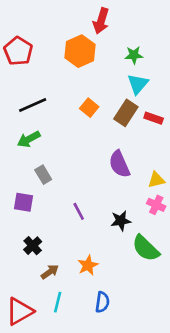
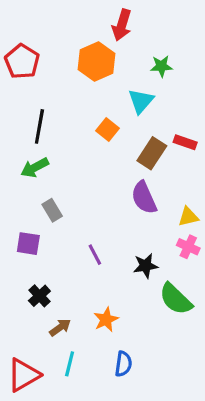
cyan triangle: (138, 84) -> (141, 101), moved
black line: (33, 105) -> (39, 126), turned -56
brown rectangle: (126, 113) -> (152, 153), moved

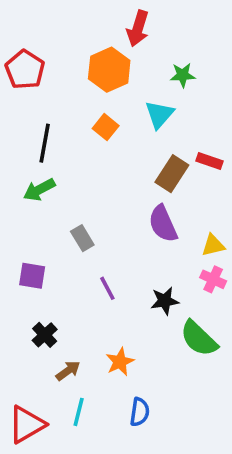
orange square: (108, 130) -> (106, 127), moved
gray rectangle: (52, 210) -> (82, 238), moved

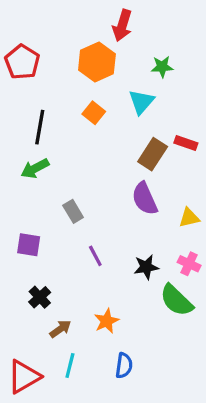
pink cross: (213, 279) -> (189, 264), moved

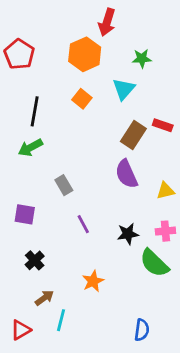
pink cross: (189, 264) -> (165, 231), turned -30
brown arrow: (60, 329) -> (44, 298), moved
blue semicircle: (124, 365) -> (142, 330), moved
red triangle: (24, 377) -> (21, 330), size x0.7

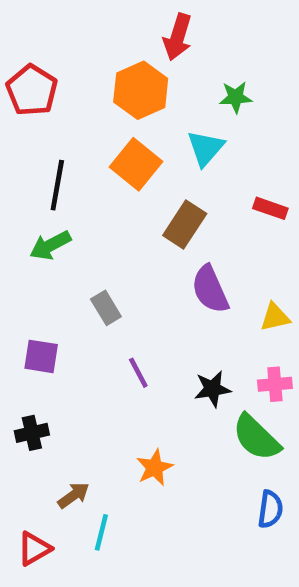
orange square: (82, 99) -> (136, 164), size x1.5
brown rectangle: (133, 135) -> (185, 225), moved
black cross: (35, 260) -> (32, 433), moved, turned 30
blue semicircle: (142, 330) -> (270, 509), moved

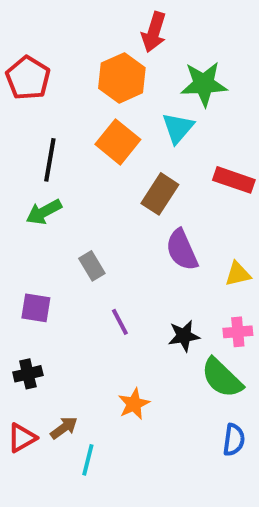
green star: (236, 97) -> (204, 84), size x1.6
red rectangle: (270, 208) -> (234, 180), size x1.4
red triangle: (34, 549) -> (22, 438), moved

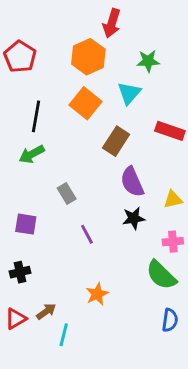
green star: (204, 84) -> (148, 61), size x0.7
black star: (184, 336) -> (134, 218), moved

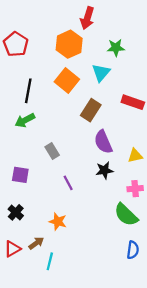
black cross: (20, 272) -> (16, 212), turned -35
orange star: (97, 294) -> (58, 222), moved, turned -30

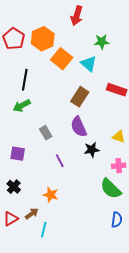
orange hexagon: (69, 44) -> (43, 39), moved
cyan triangle: (101, 73) -> (89, 64), turned -30
orange square: (67, 81) -> (62, 59), moved
purple semicircle: (103, 142) -> (79, 127), moved
yellow triangle: (135, 156) -> (119, 137), turned 32

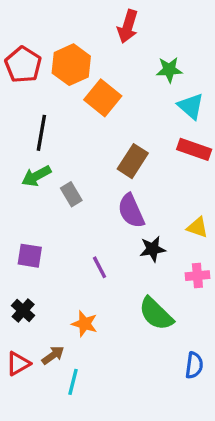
cyan triangle: (89, 64) -> (191, 106), moved
gray rectangle: (46, 133) -> (71, 194), moved
green semicircle: (111, 189) -> (156, 314), moved

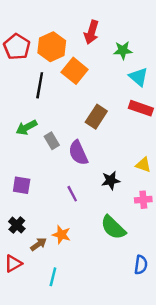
red arrow: (128, 27) -> (91, 32), moved
black line: (41, 133) -> (40, 85), moved
purple semicircle: (131, 211) -> (78, 153), moved
brown arrow: (53, 355) -> (38, 244), moved

